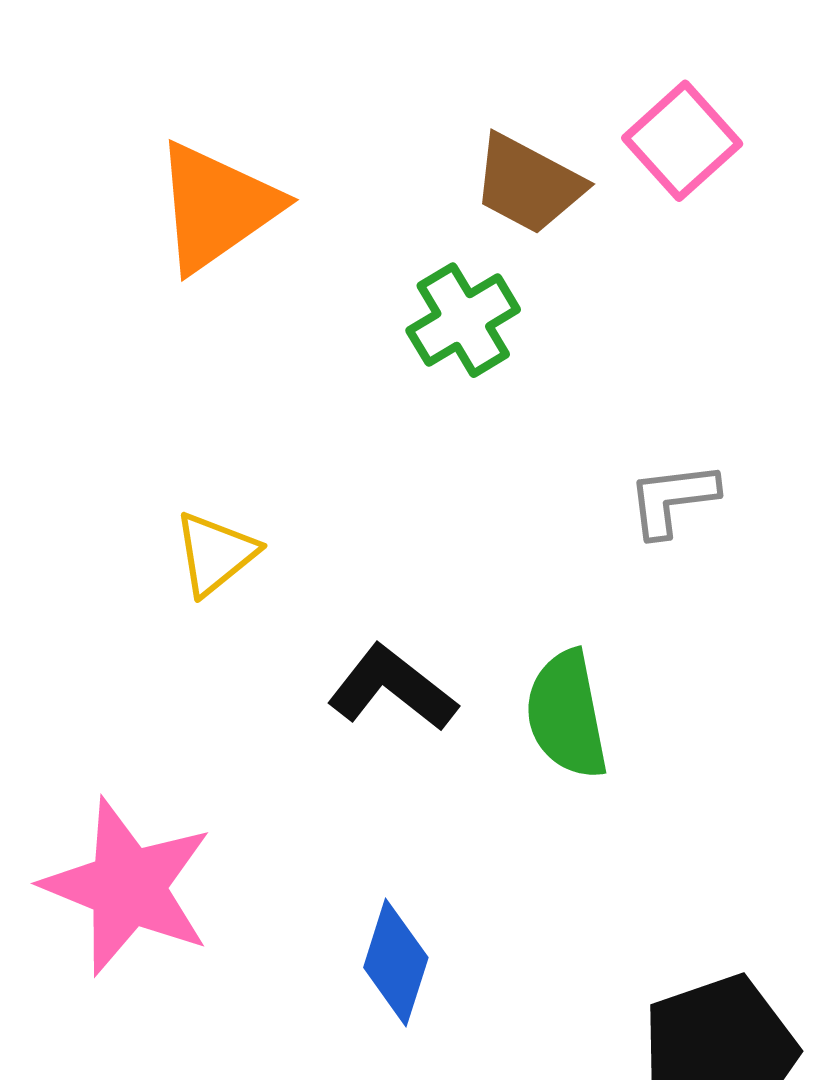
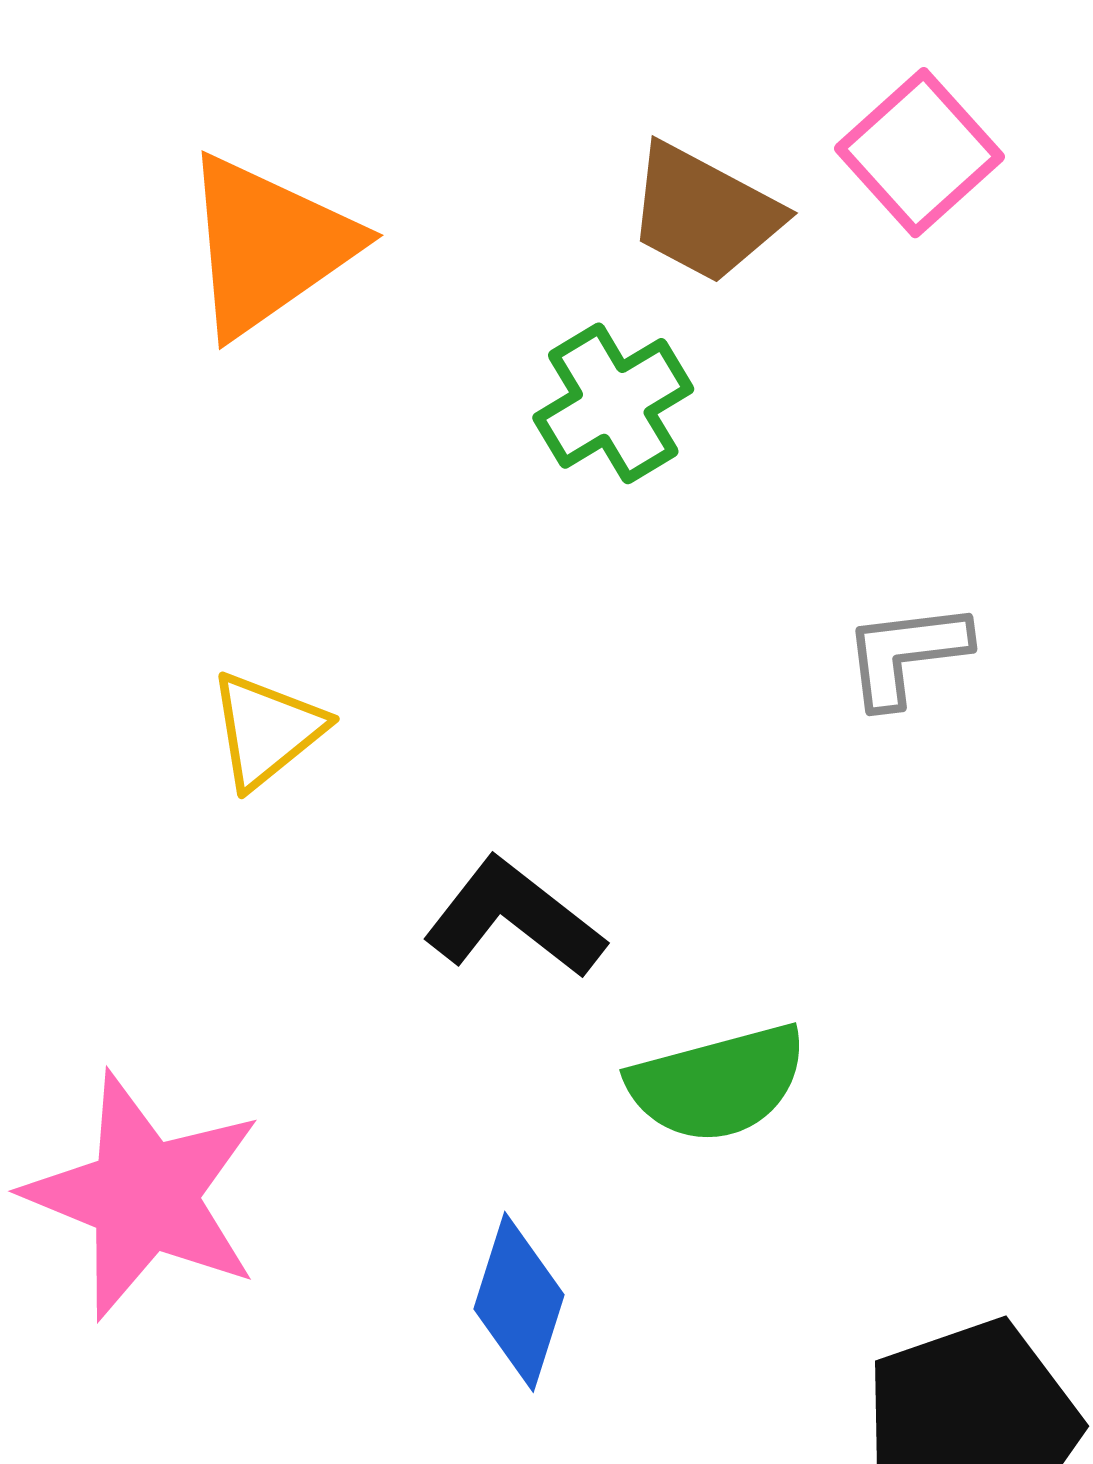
green semicircle: (567, 715) -> (718, 1083), moved, turned -94

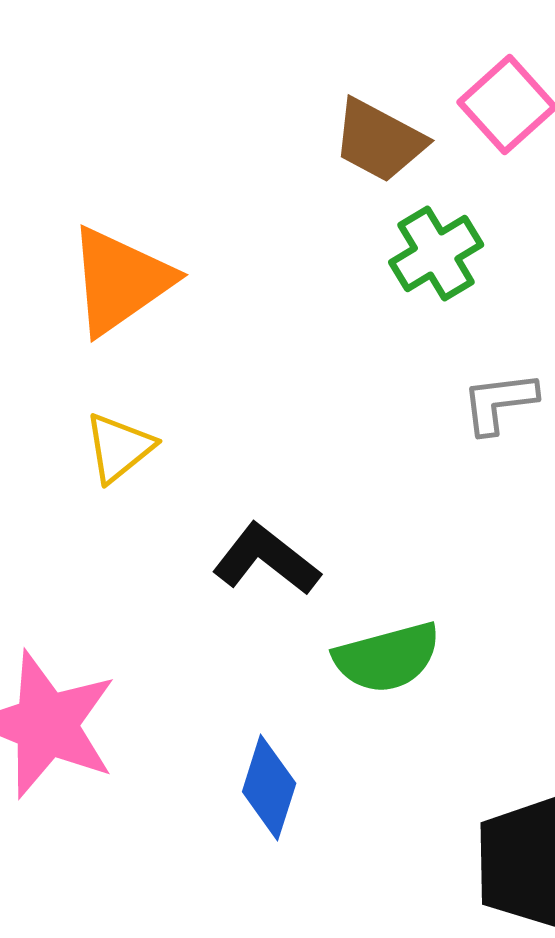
orange triangle: (268, 245) -> (120, 281), moved
green cross: (613, 403) -> (436, 254), moved

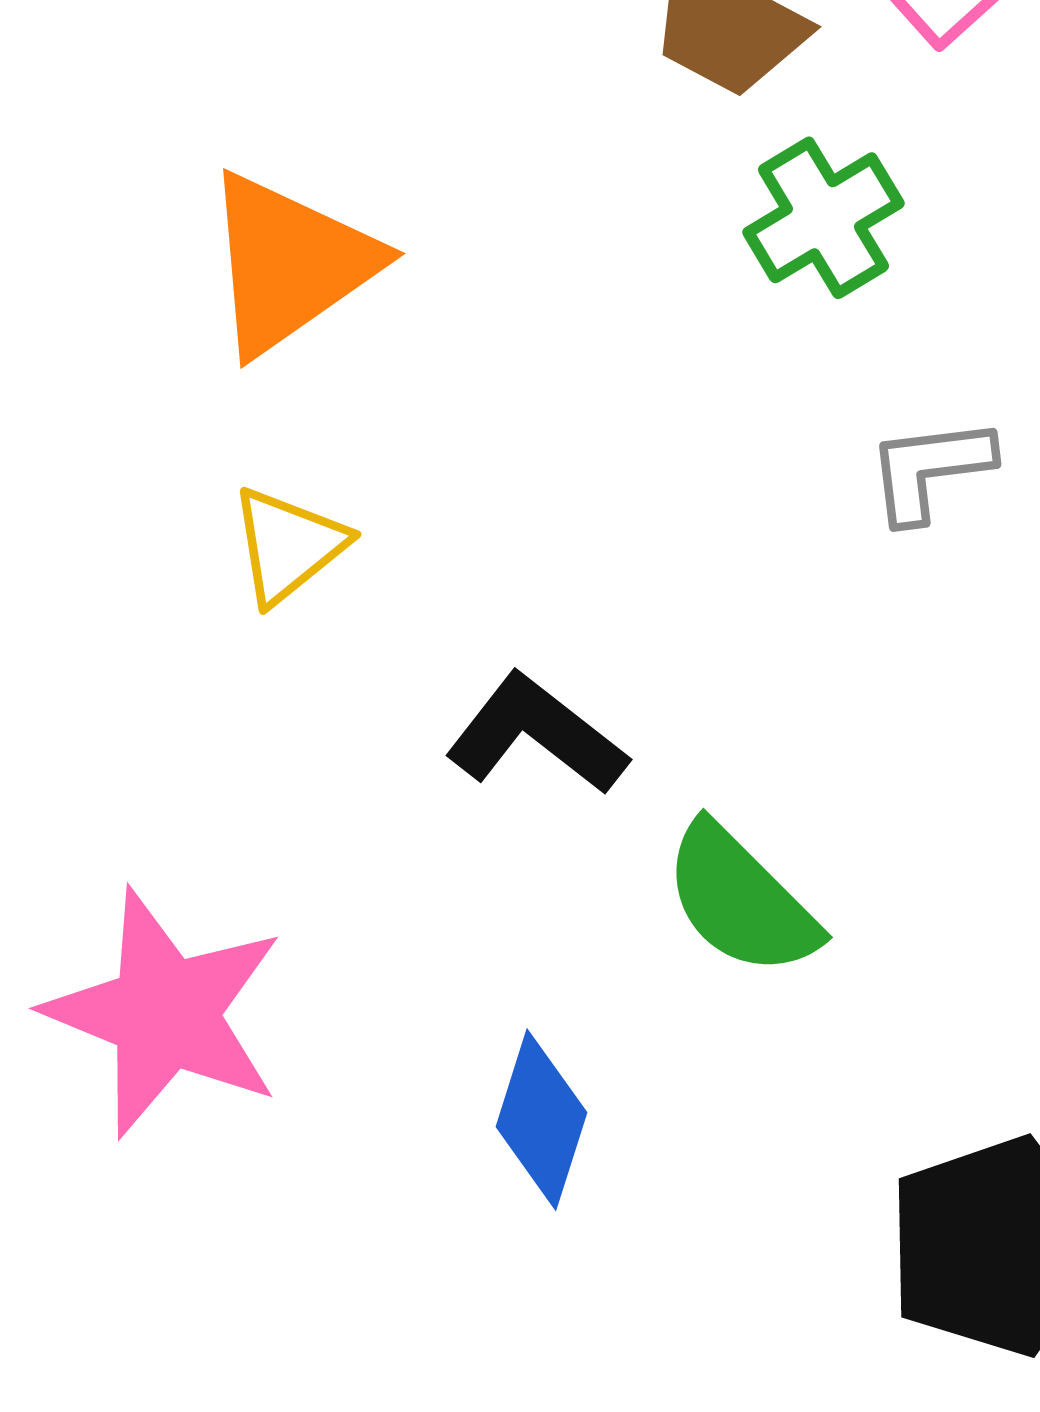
green semicircle: (387, 658) -> (741, 900), turned 60

